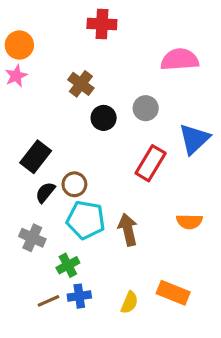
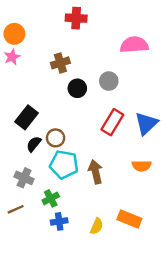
brown cross: (81, 84) -> (60, 63), turned 36
blue triangle: (194, 139) -> (146, 123), moved
brown line: (49, 301) -> (16, 209), moved

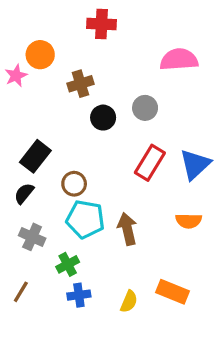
orange circle: (14, 34) -> (40, 55), moved
black semicircle: (34, 144) -> (24, 193), moved
brown line: (16, 209) -> (21, 292), moved, turned -35

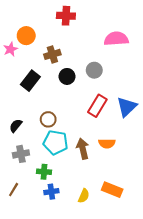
black rectangle: (35, 156) -> (30, 81), moved
orange semicircle: (189, 221) -> (107, 143), moved
gray cross: (32, 237) -> (21, 154), turned -35
green cross: (68, 264) -> (44, 172), turned 32

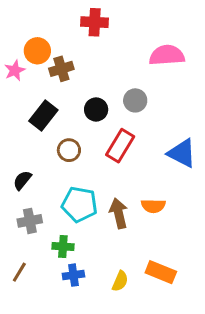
brown cross: (52, 54) -> (61, 69), moved
red rectangle: (97, 106) -> (120, 146), moved
blue triangle: (127, 107) -> (182, 153), turned -50
brown circle: (48, 119) -> (69, 150), moved

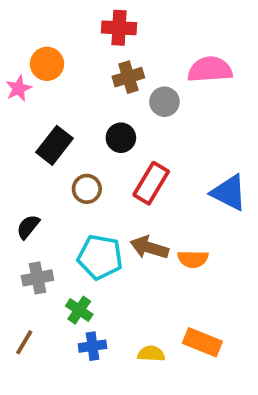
brown cross: (61, 69) -> (128, 77), moved
gray circle: (135, 100) -> (164, 102), moved
brown arrow: (119, 213) -> (149, 248), moved, turned -60
green cross: (63, 246) -> (79, 310), turned 30
yellow semicircle: (120, 281) -> (151, 354), turned -110

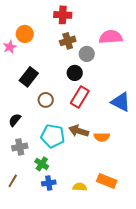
black circle: (121, 138) -> (75, 73), moved

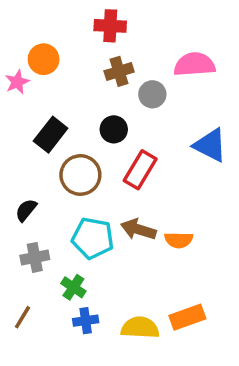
black circle: (75, 73) -> (114, 129), moved
brown circle: (46, 100) -> (80, 175), size x1.5
blue triangle: (121, 102) -> (210, 145), moved
orange rectangle: (107, 181) -> (187, 317), turned -42
yellow semicircle: (80, 187) -> (140, 328), size x1.5

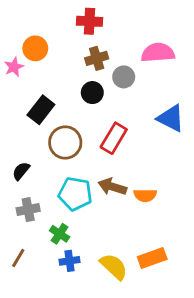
black circle: (114, 129) -> (92, 93), moved
yellow semicircle: (140, 328) -> (114, 267), turned 40

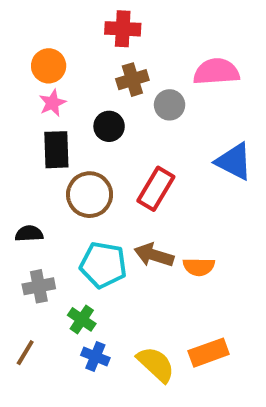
pink star: (14, 67) -> (52, 103), moved
black circle: (92, 93) -> (109, 126), moved
black rectangle: (41, 110) -> (56, 150), turned -40
black semicircle: (21, 171) -> (29, 234), turned 48
blue cross: (70, 261) -> (95, 357), turned 30

